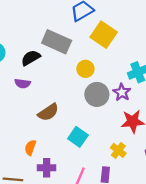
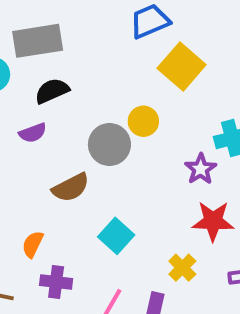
gray rectangle: (57, 42) -> (38, 41), moved, turned -40
purple semicircle: (23, 83) -> (33, 133), turned -35
gray circle: (97, 94) -> (109, 144), moved

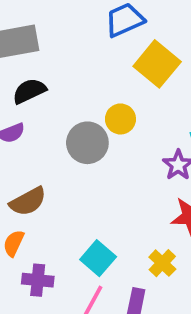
brown semicircle: (71, 188) -> (28, 201), moved
cyan square: (116, 236) -> (98, 258), moved

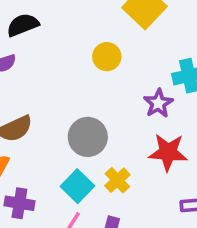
gray circle: (87, 143) -> (88, 137), moved
yellow cross: (162, 263) -> (117, 180), moved

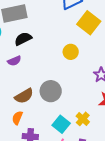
gray circle: (88, 137) -> (51, 91), moved

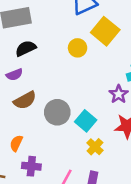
yellow circle: (71, 52) -> (78, 48), moved
brown semicircle: (24, 96) -> (25, 100), moved
cyan square: (61, 124) -> (86, 121), moved

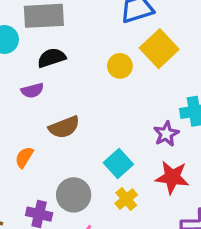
brown semicircle: (25, 100) -> (64, 127), moved
gray circle: (57, 112) -> (74, 195), moved
orange semicircle: (16, 143) -> (24, 157), moved

